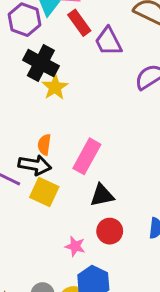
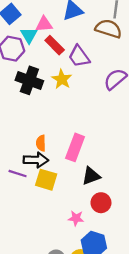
yellow star: (55, 87) -> (62, 79), moved

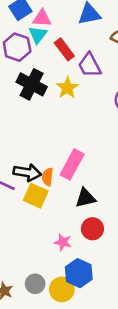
pink triangle: (44, 24) -> (42, 18), moved
orange semicircle: (41, 143) -> (48, 177), moved

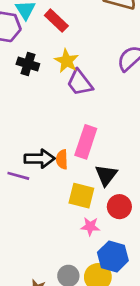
purple trapezoid: (89, 65) -> (80, 83), moved
black cross: (32, 84) -> (28, 64), size x0.7
yellow square: (36, 196) -> (81, 196), moved
black triangle: (85, 198) -> (106, 175), turned -30

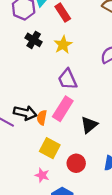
purple trapezoid: (80, 83) -> (68, 79), moved
black triangle: (106, 175) -> (89, 125), moved
pink star: (90, 226) -> (42, 175), moved

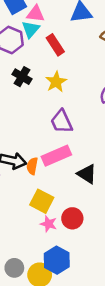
pink rectangle: (63, 109) -> (56, 156), turned 35
black triangle: (89, 125) -> (87, 174), turned -48
pink star: (42, 175) -> (49, 224), moved

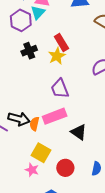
red rectangle: (55, 45) -> (61, 42), moved
black cross: (22, 77) -> (29, 51), turned 35
pink star: (49, 224) -> (32, 170), moved

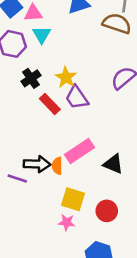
cyan triangle: (38, 12) -> (42, 35), moved
red rectangle: (61, 42) -> (50, 104), moved
purple trapezoid: (60, 89) -> (77, 98), moved

